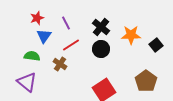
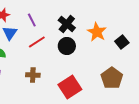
orange star: (131, 35) -> (97, 32), turned 30
brown cross: (60, 64) -> (33, 75), moved, turned -32

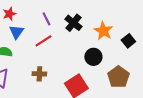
purple line: (32, 20) -> (46, 19), moved
black circle: (67, 46) -> (93, 57), moved

